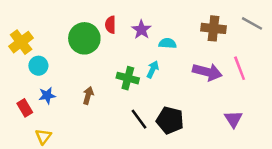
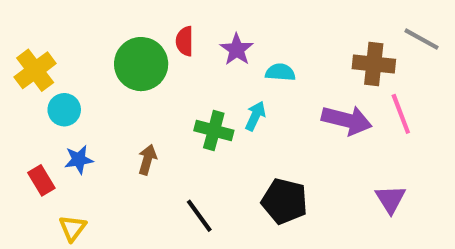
brown cross: (213, 28) -> (374, 64), moved
black line: (139, 119) -> (199, 216), moved

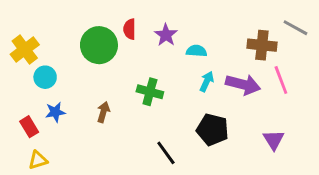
cyan arrow: (255, 116) -> (207, 82), moved
black pentagon: (284, 201) -> (212, 130), moved
black line: (199, 216) -> (166, 153), moved
yellow triangle: (73, 228) -> (38, 160), moved, turned 36

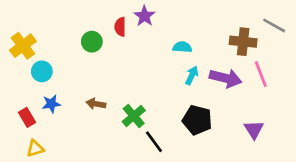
purple star: (166, 35) -> (145, 16), moved
green circle: (99, 45) -> (92, 42), size x0.6
green cross: (150, 92) -> (134, 116), moved, turned 35
brown arrow: (103, 112) -> (96, 104), turned -96

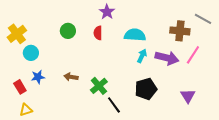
red semicircle: (120, 27) -> (98, 33), moved
cyan semicircle: (182, 47) -> (135, 35), size x1.5
pink line: (261, 74) -> (193, 55), turned 54
black pentagon: (197, 120) -> (146, 89), turned -30

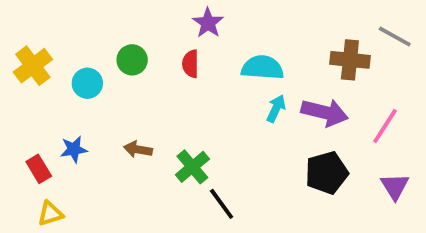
cyan circle: (31, 53) -> (87, 83), moved
pink line: (193, 55) -> (385, 126), moved
black pentagon: (146, 89) -> (327, 173), moved
purple triangle: (188, 96) -> (395, 186), moved

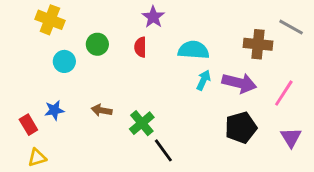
yellow cross: (33, 66) -> (50, 20), moved, turned -32

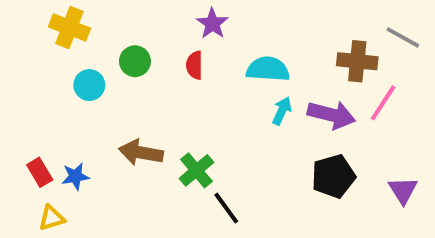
pink line: (284, 93) -> (383, 103), moved
blue star: (54, 110) -> (75, 176), moved
brown arrow: (102, 110) -> (141, 153), size x1.5

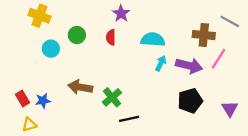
black line: (226, 208) -> (129, 119), turned -66

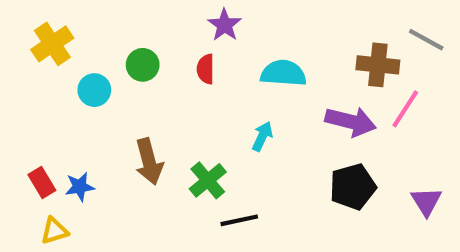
yellow cross: (40, 16) -> (52, 44), moved, turned 35
cyan arrow: (161, 63) -> (262, 136), moved
brown arrow: (80, 87) -> (149, 161), turned -115

